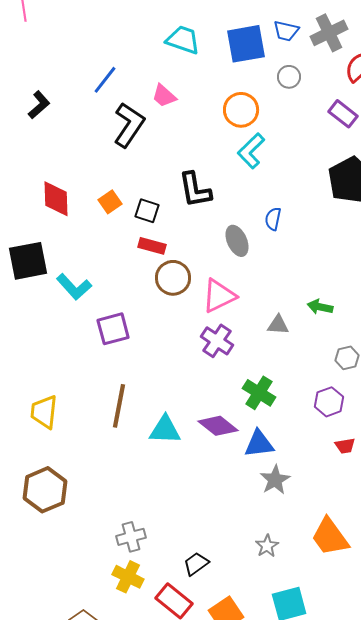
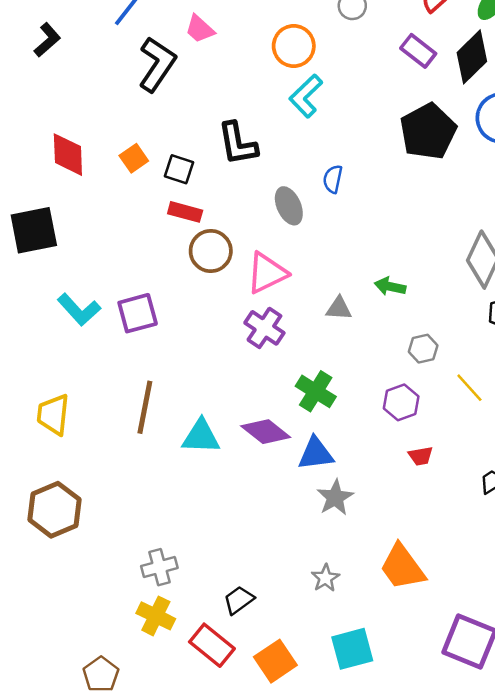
cyan L-shape: (74, 287) -> (79, 310), moved

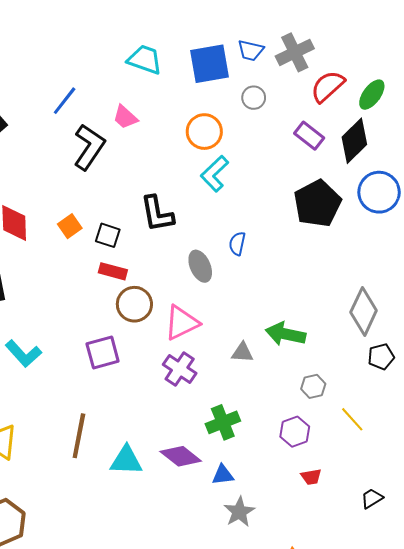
green arrow: (390, 286) -> (286, 334), size x1.5
purple square: (138, 313) -> (103, 353), moved
green cross: (316, 391) -> (223, 422), turned 36
blue triangle: (316, 454) -> (223, 475), size x0.7

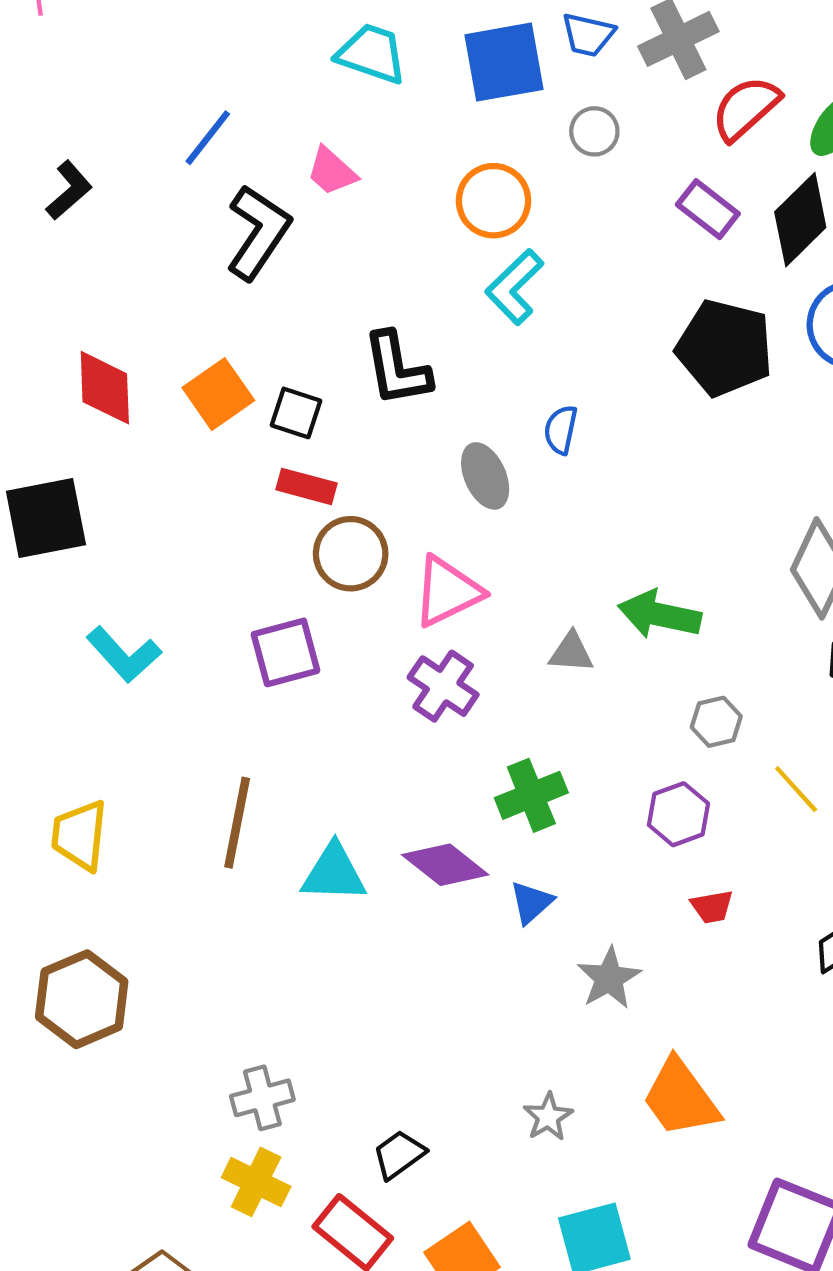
black pentagon: (317, 203) -> (725, 348), turned -30
orange square: (70, 226) -> (218, 394), size x1.4
blue triangle: (223, 475) -> (531, 902), turned -35
gray star: (239, 512) -> (609, 978), moved

